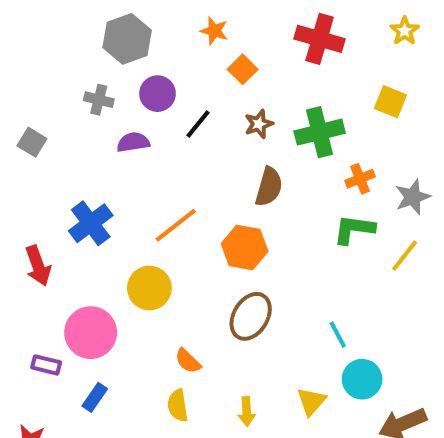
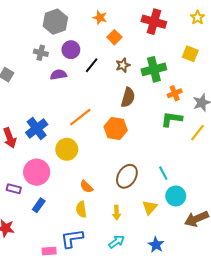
blue cross: (91, 223) -> (37, 129), moved
brown ellipse: (251, 316) -> (127, 176), moved

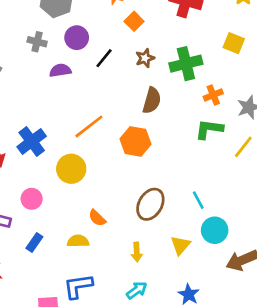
pink circle: (37, 172) -> (32, 199), size x0.6
yellow semicircle: (81, 209) -> (78, 241), moved, turned 98

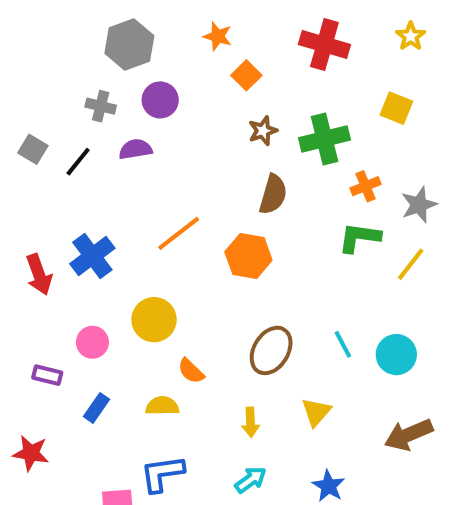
black line: (104, 58) -> (78, 162), moved
yellow circle: (71, 169) -> (154, 320), moved
cyan circle: (215, 230) -> (396, 355), moved

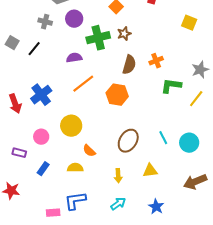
green cross: (324, 139) -> (98, 38), moved
purple semicircle: (136, 149) -> (74, 58), moved
orange cross: (365, 186) -> (156, 61), moved
yellow triangle: (316, 412) -> (150, 171), turned 42

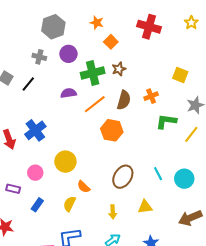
yellow square: (189, 23) -> (180, 75), moved
orange line: (83, 84) -> (95, 104), moved
yellow semicircle: (75, 168) -> (69, 204), turned -63

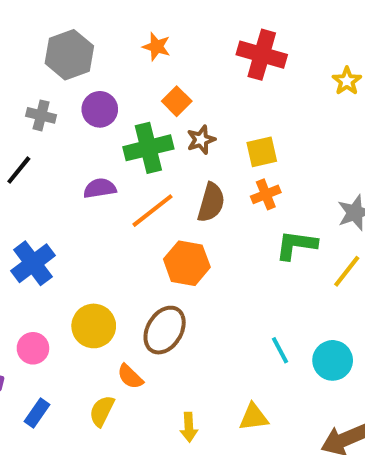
yellow star: (191, 23) -> (347, 81), moved
orange square: (111, 42) -> (177, 101), moved
yellow square: (180, 75) -> (262, 152), moved, turned -35
brown ellipse: (123, 177) -> (165, 330), moved

